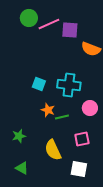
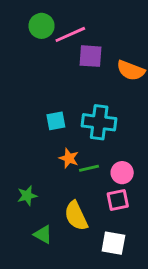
purple square: (70, 30) -> (90, 56), moved
cyan square: (39, 84) -> (56, 121), turned -32
pink circle: (90, 108) -> (122, 173), moved
green triangle: (22, 168) -> (43, 235), moved

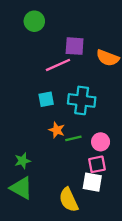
pink line: (70, 34) -> (58, 65), moved
yellow semicircle: (76, 216) -> (69, 200), moved
green triangle: (43, 235) -> (21, 188), moved, size x1.5
white square: (113, 243) -> (92, 182), moved

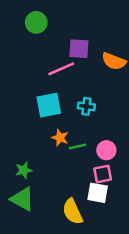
cyan square: (46, 99) -> (49, 105), size x1.5
cyan cross: (82, 100) -> (86, 106), size x0.6

